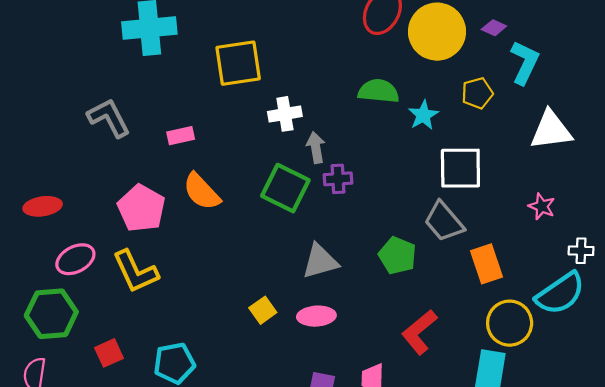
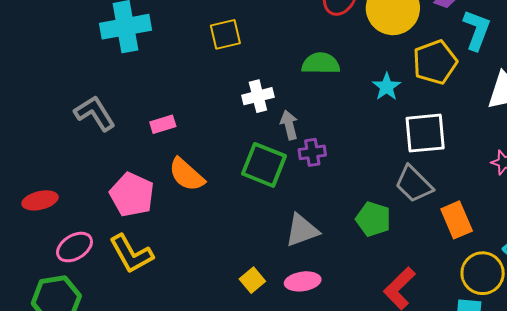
yellow square: (238, 63) -> (225, 34), moved, size x0.7
green semicircle: (379, 91) -> (321, 64), moved
yellow pentagon: (477, 93) -> (435, 62), size x1.5

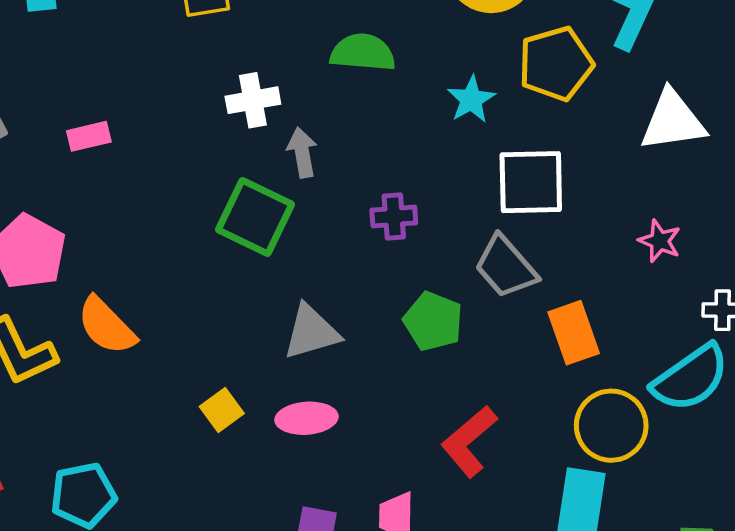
purple cross: (312, 152) -> (394, 217), moved
orange semicircle: (187, 175) -> (106, 326), moved

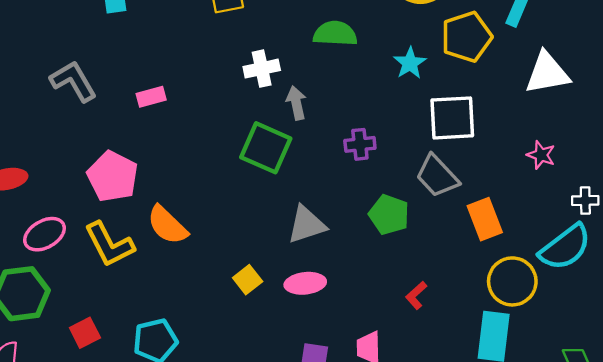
red L-shape: (469, 441) -> (416, 295), size x0.6

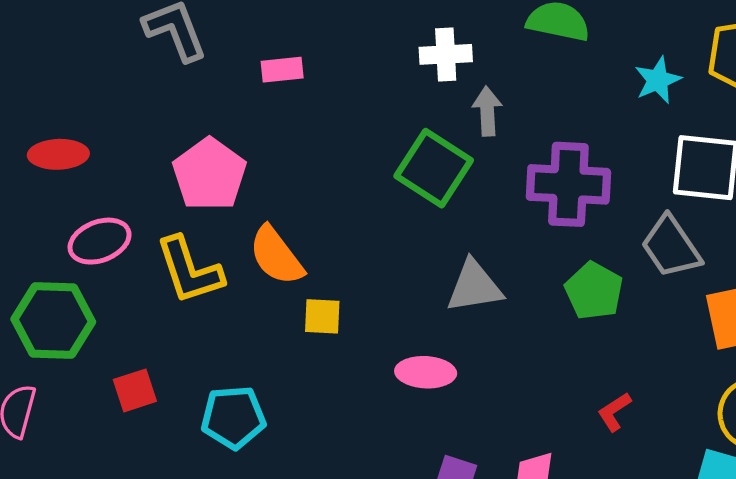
purple cross: (360, 144) -> (568, 184), size x1.8
yellow square: (248, 280) -> (322, 316), moved, turned 32
pink ellipse: (305, 283) -> (426, 372), moved

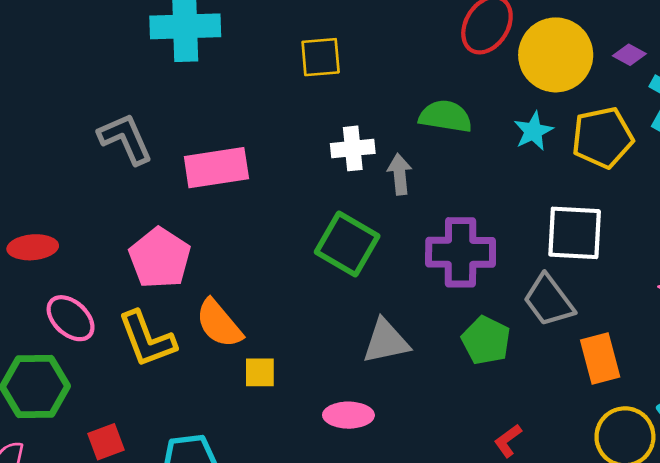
pink rectangle: (282, 70) -> (216, 168), size x1.8
cyan star: (658, 80) -> (533, 131), moved
gray arrow: (487, 111) -> (400, 174), moved
pink ellipse: (100, 241) -> (71, 318), turned 66

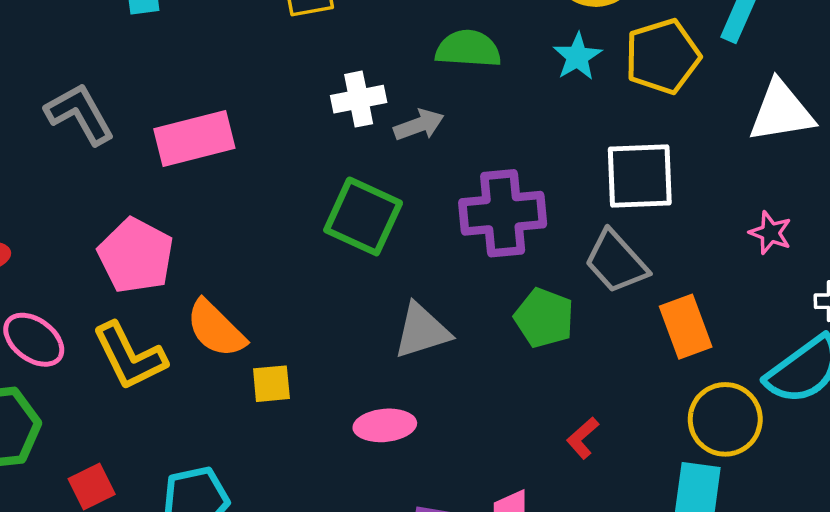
gray arrow: (400, 174) -> (419, 125), turned 81

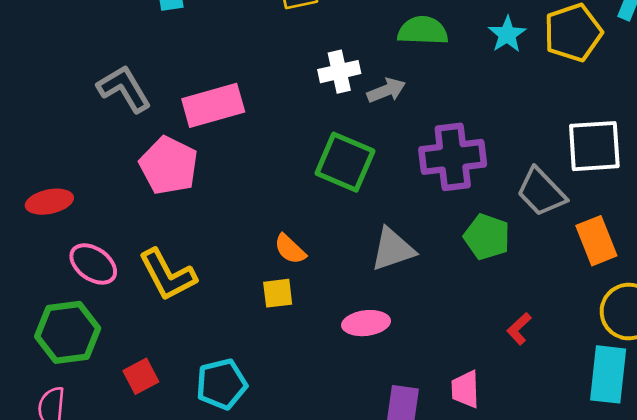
white square: (640, 176) -> (594, 146), moved
pink pentagon: (136, 256) -> (169, 166), moved
orange semicircle: (216, 329) -> (290, 249), moved, size x0.7

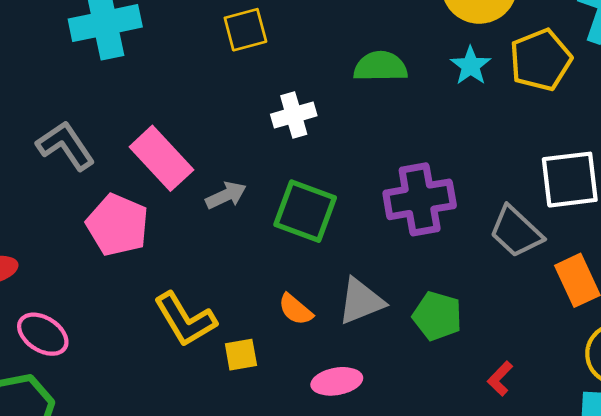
gray arrow: (386, 90) -> (226, 195), moved
pink rectangle: (213, 105) -> (161, 158), turned 66
green pentagon: (487, 237) -> (437, 316), moved
orange semicircle: (290, 249) -> (296, 309), moved
yellow L-shape: (167, 275) -> (185, 319), moved

